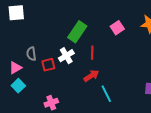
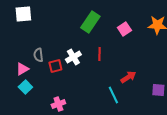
green rectangle: (77, 32) -> (90, 22), moved
red arrow: (91, 76) -> (128, 77), moved

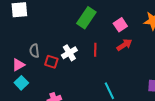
red square: (55, 66) -> (51, 62), turned 32
red arrow: (128, 77) -> (124, 45), moved

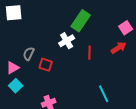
pink square: (120, 25) -> (126, 28), moved
gray semicircle: (34, 51) -> (29, 54), turned 32
white cross: (69, 53) -> (67, 41), moved

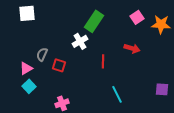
pink square: (126, 28) -> (137, 17), moved
red arrow: (119, 48) -> (132, 48), turned 49
red line: (90, 53) -> (103, 61), moved

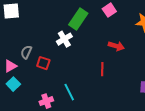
pink square: (137, 17) -> (109, 10), moved
red line: (103, 61) -> (102, 69), moved
cyan line: (117, 94) -> (69, 92), moved

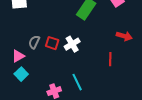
white cross: (64, 39) -> (72, 44), moved
red square: (43, 63) -> (52, 43), moved

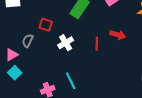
red square: (52, 43) -> (46, 25), moved
red line: (110, 59) -> (97, 44), moved

